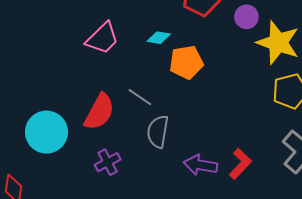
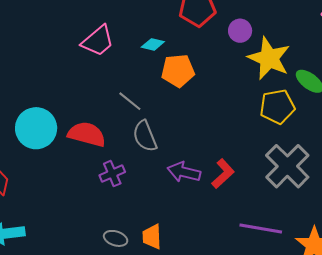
red semicircle: (99, 112) -> (87, 134), moved, turned -108
gray semicircle: (158, 132) -> (145, 136), turned -36
purple cross: (108, 162) -> (112, 174), moved

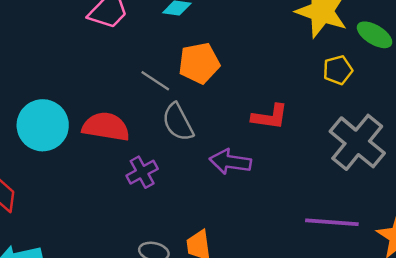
orange pentagon: (178, 71) -> (199, 63), moved
yellow pentagon: (277, 107) -> (338, 70), size x0.7
red L-shape: (223, 174) -> (270, 117), moved, turned 56

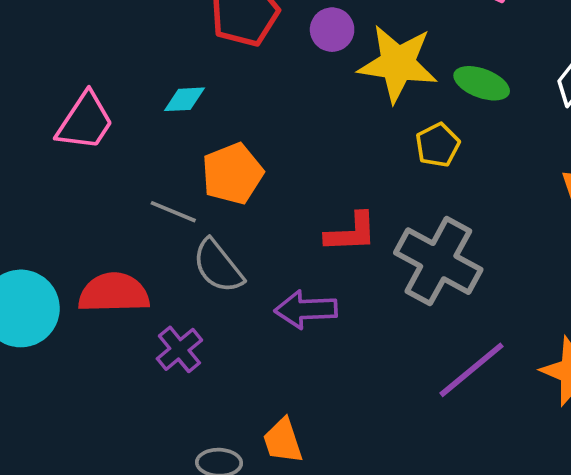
gray cross: (357, 142) -> (438, 261), moved
purple line: (332, 222) -> (471, 370), turned -33

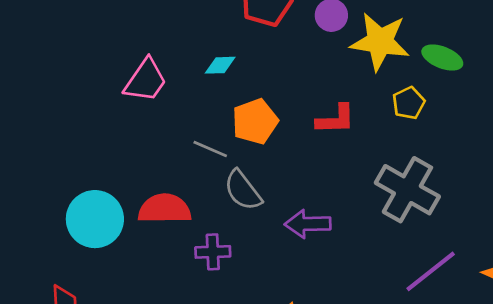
red L-shape: (351, 233) -> (336, 119), moved
purple cross: (179, 349) -> (213, 252), turned 36

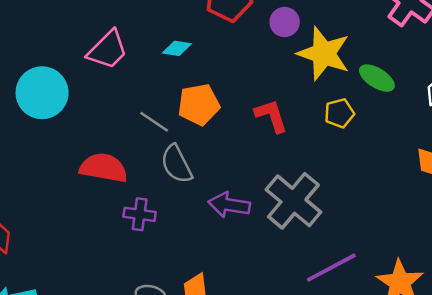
red L-shape: (336, 119) -> (271, 116), turned -117
gray cross: (407, 190) -> (293, 201), moved
cyan circle: (95, 219) -> (42, 93), moved

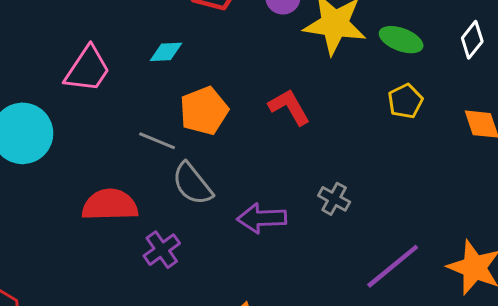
yellow pentagon: (339, 113) -> (405, 101), moved
gray cross: (293, 201) -> (334, 199), size x0.5
purple cross: (140, 214) -> (162, 250), turned -32

